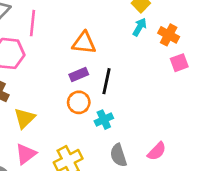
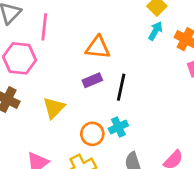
orange circle: (79, 102) -> (92, 134), moved
yellow triangle: (25, 118) -> (54, 108), moved

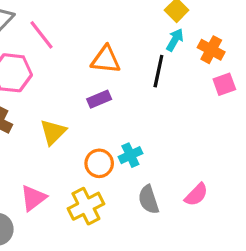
pink line: (44, 27) -> (42, 35), turned -44
black line: (121, 87) -> (158, 71), moved

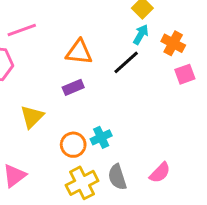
pink line: (42, 35) -> (22, 30), turned -72
black line: (158, 71) -> (126, 62), turned 36
yellow cross: (86, 206) -> (82, 183), moved

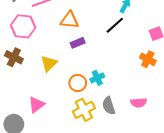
orange cross: (173, 43) -> (148, 59), moved
orange triangle: (79, 52) -> (69, 20), moved
pink semicircle: (160, 173) -> (139, 103), turned 42

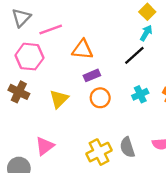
cyan cross: (97, 78) -> (140, 94), moved
orange circle: (78, 83) -> (100, 98), moved

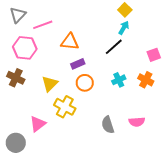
yellow cross: (99, 152) -> (65, 107), moved, turned -35

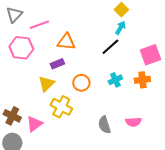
pink square: (154, 55) -> (150, 55), size x1.5
purple rectangle: (78, 64) -> (57, 64), moved
brown cross: (16, 78) -> (12, 116), moved
orange cross: (146, 80) -> (142, 80), turned -35

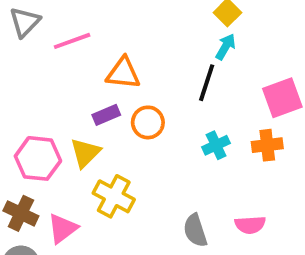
black line: (110, 47) -> (207, 83), turned -30
pink hexagon: (21, 48) -> (38, 158), moved
orange circle: (81, 83) -> (148, 122), moved

